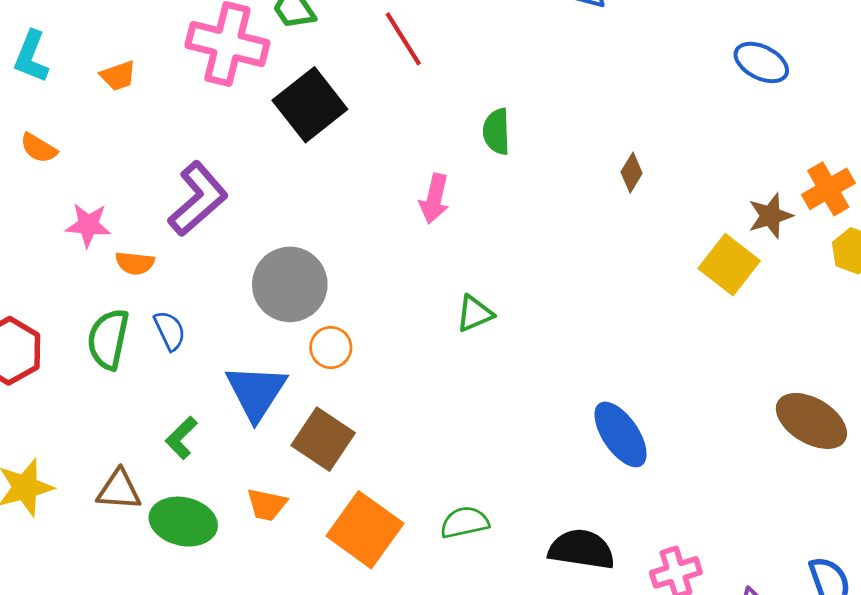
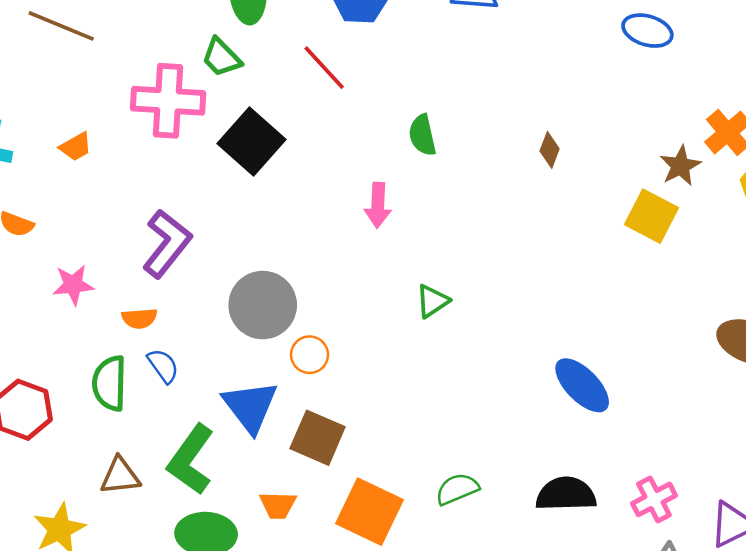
orange semicircle: (135, 263) -> (139, 318), moved
green L-shape: (181, 438) -> (191, 460), size x1.8
brown triangle: (119, 490) -> (120, 476), moved

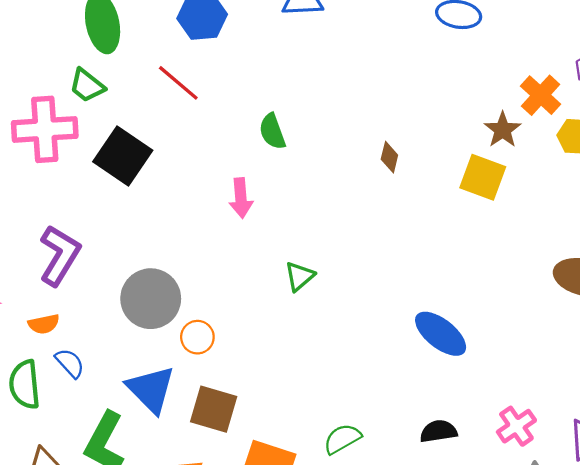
brown diamond: (550, 150) -> (389, 157), moved
black semicircle: (566, 494) -> (438, 431), size x0.7

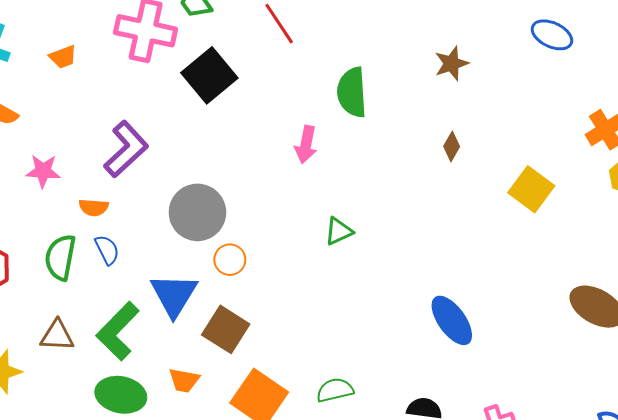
brown star: (503, 130) -> (451, 64), moved
green semicircle: (272, 131) -> (352, 92), size x1.4

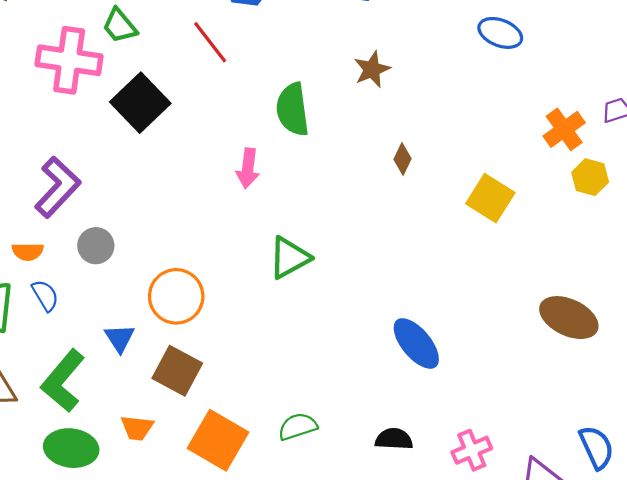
brown star: (451, 64) -> (372, 69), moved
gray circle: (197, 212) -> (96, 246), moved, size x0.6
green triangle: (339, 231) -> (289, 258), size x1.4
orange circle: (230, 260) -> (176, 296), size x1.6
blue triangle: (174, 295) -> (120, 338), size x0.6

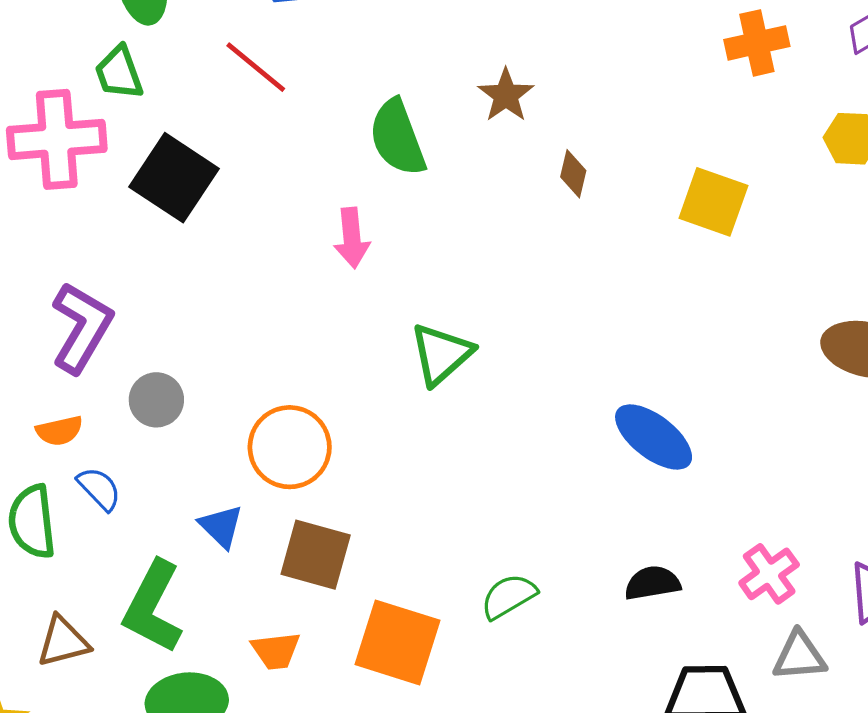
green trapezoid: (120, 26) -> (119, 73), turned 33
brown star: (372, 69) -> (506, 95), moved
orange cross: (564, 129) -> (757, 43), moved, turned 36

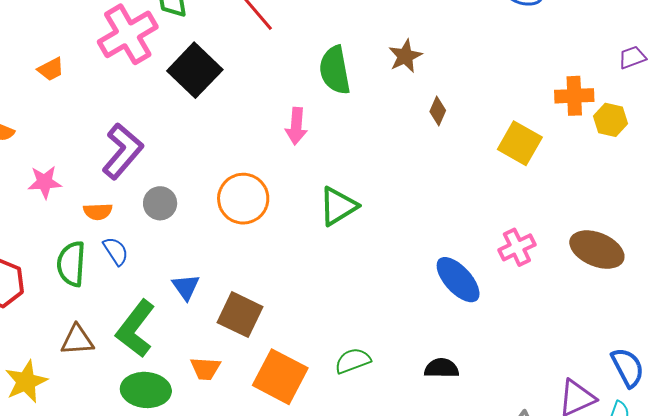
orange cross: (757, 43) -> (574, 96), moved
pink cross: (57, 139) -> (128, 34), turned -36
orange circle: (290, 447) -> (243, 199), moved
pink cross: (769, 574) -> (517, 247), moved

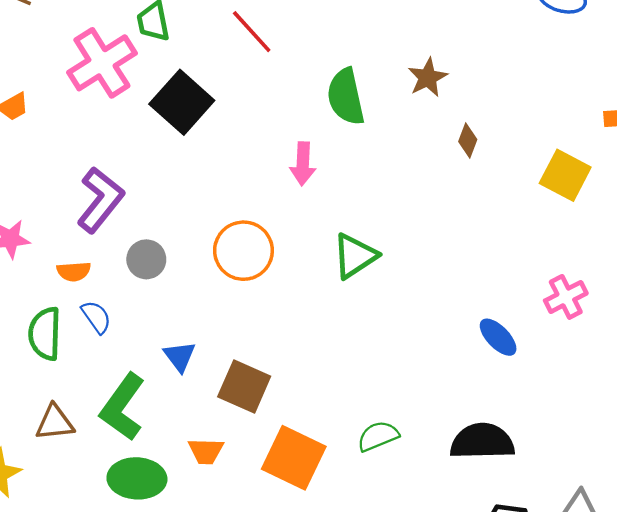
blue ellipse: (458, 280) -> (498, 337), size x0.7
black semicircle: (442, 368) -> (482, 441), size x1.6

